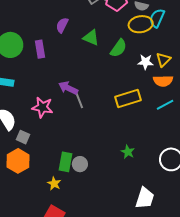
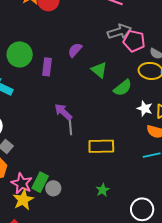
yellow rectangle: (128, 98) -> (101, 146), moved
pink star: (42, 107) -> (22, 183), moved
yellow star: (54, 183) -> (23, 200), size x1.5

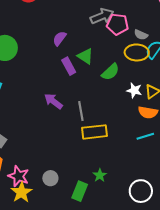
purple rectangle: (47, 67) -> (69, 66), moved, turned -30
gray line: (70, 125) -> (81, 111), moved
green rectangle: (40, 182) -> (80, 191), moved

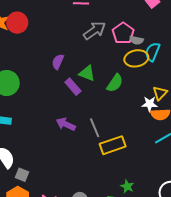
pink pentagon: (118, 24) -> (123, 33), moved, turned -30
white star: (134, 90) -> (150, 104), moved

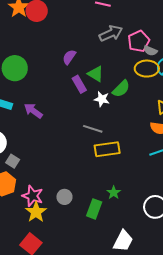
white star: (150, 104) -> (102, 99), moved
purple arrow: (66, 124) -> (33, 111), moved
gray line: (95, 128) -> (93, 129), turned -60

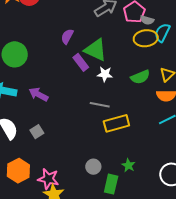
green triangle: (96, 74) -> (96, 50), size x1.4
green semicircle: (121, 89) -> (140, 77), moved, turned 30
gray square: (13, 161) -> (37, 132), moved, turned 32
gray circle: (64, 197) -> (93, 167), moved

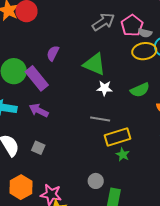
purple semicircle: (67, 36) -> (53, 53), moved
purple rectangle: (81, 62) -> (37, 78), moved, size x1.4
gray square: (37, 132) -> (38, 148), turned -32
green star: (128, 165) -> (123, 155), moved

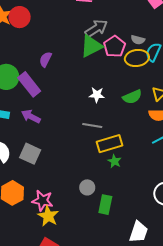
pink pentagon: (132, 25) -> (114, 46), moved
green triangle: (94, 64) -> (91, 46), moved, turned -50
gray square: (38, 148) -> (30, 154), size x1.5

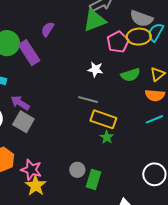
gray semicircle: (138, 40) -> (141, 19), size x1.6
pink pentagon: (114, 46) -> (118, 42), moved
purple arrow: (31, 116) -> (20, 103), moved
yellow rectangle: (109, 144) -> (103, 119), turned 30
gray circle: (87, 187) -> (77, 170), moved

